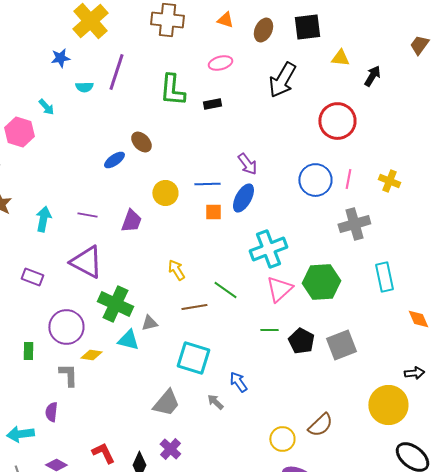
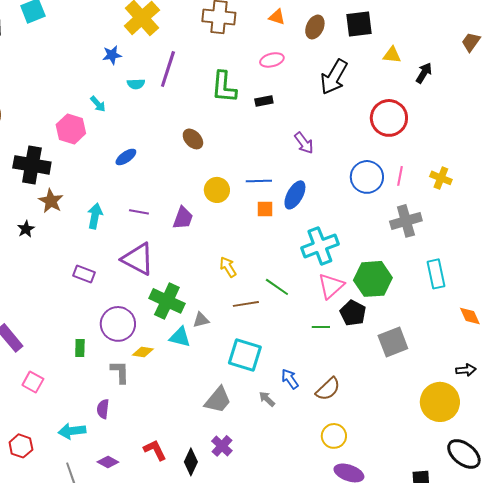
blue ellipse: (114, 160) -> (126, 157), moved
purple arrow: (247, 164) -> (304, 143), moved
black pentagon: (301, 341) -> (353, 313), moved
brown semicircle: (320, 425) -> (328, 389), moved

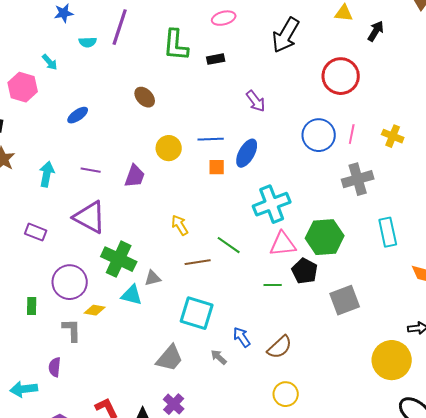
pink triangle: (331, 286) -> (283, 244), turned 36

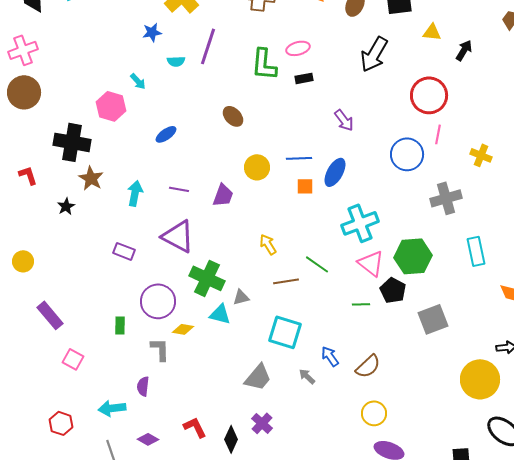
pink ellipse: (224, 18) -> (298, 48), moved
pink line: (352, 134) -> (438, 134), moved
pink triangle: (283, 244) -> (371, 263), turned 44

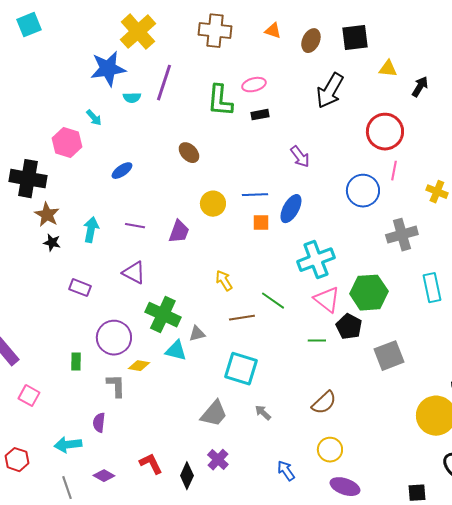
blue star: (152, 32) -> (108, 69), size x1.8
black star: (66, 206) -> (52, 243), moved, turned -30
purple triangle: (178, 236) -> (134, 273), size x0.7
blue arrow: (330, 356) -> (286, 471), moved

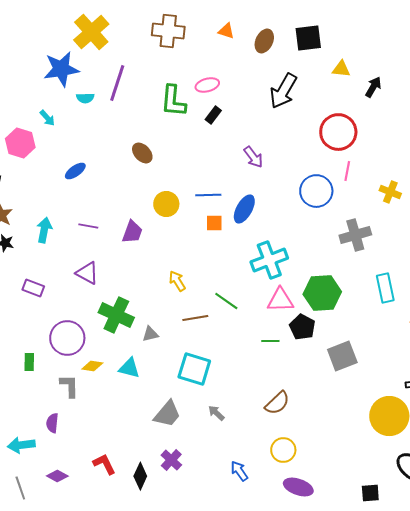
black rectangle: (260, 115) -> (213, 115), turned -42
pink triangle: (327, 300) -> (280, 300), turned -40
cyan triangle: (176, 351) -> (129, 368), moved

